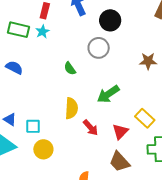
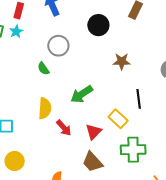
black circle: (110, 20) -> (98, 25), moved
gray circle: (99, 48) -> (58, 46), moved
yellow circle: (43, 149) -> (15, 161), moved

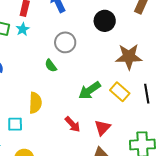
brown star: (122, 61) -> (129, 57), size x1.5
yellow semicircle: (45, 108) -> (35, 103), moved
yellow rectangle: (118, 119) -> (120, 92), moved

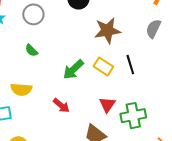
gray circle: (65, 42) -> (33, 14), moved
yellow semicircle: (35, 103) -> (21, 89), turned 100
red triangle: (102, 128) -> (107, 105), moved

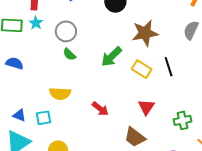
gray circle: (33, 14) -> (66, 31), moved
green arrow: (73, 69) -> (111, 57), moved
green cross: (133, 116) -> (183, 120), moved, size x0.7

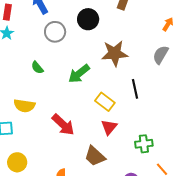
gray circle: (66, 31) -> (55, 32), moved
yellow rectangle: (142, 69) -> (105, 102), moved
red arrow: (100, 109) -> (63, 125), size x1.4

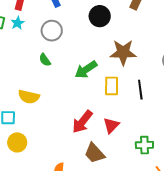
gray circle: (55, 32) -> (52, 31), moved
yellow rectangle: (105, 102) -> (112, 86), moved, turned 48
red arrow: (63, 125) -> (82, 122), moved, turned 80
yellow circle: (17, 162) -> (17, 142), moved

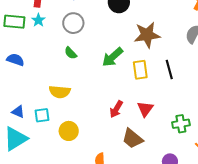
red arrow: (82, 122) -> (116, 109), size x0.7
yellow circle: (17, 142) -> (69, 131), moved

